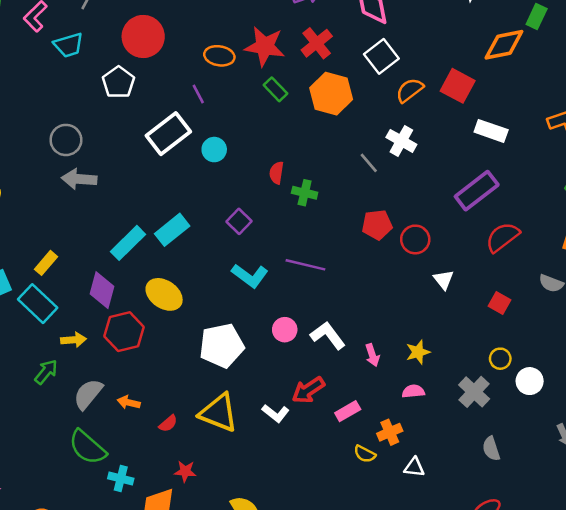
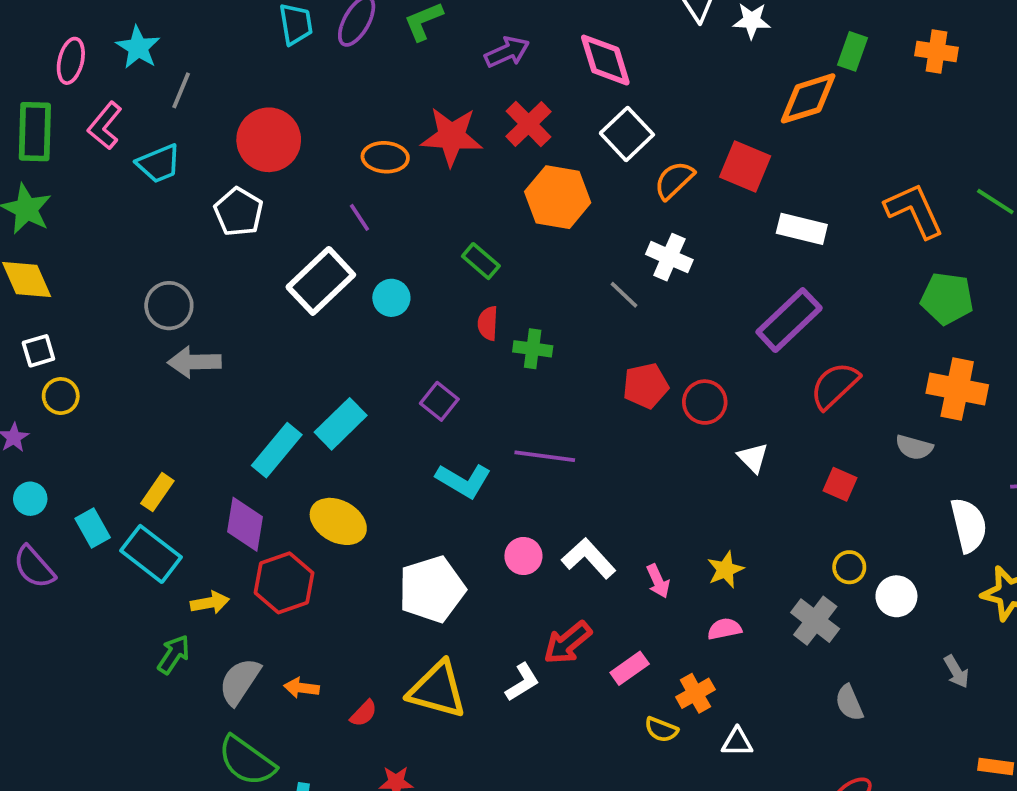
green rectangle: (275, 89) -> (481, 261), moved
white L-shape: (276, 413) -> (522, 682), turned -64

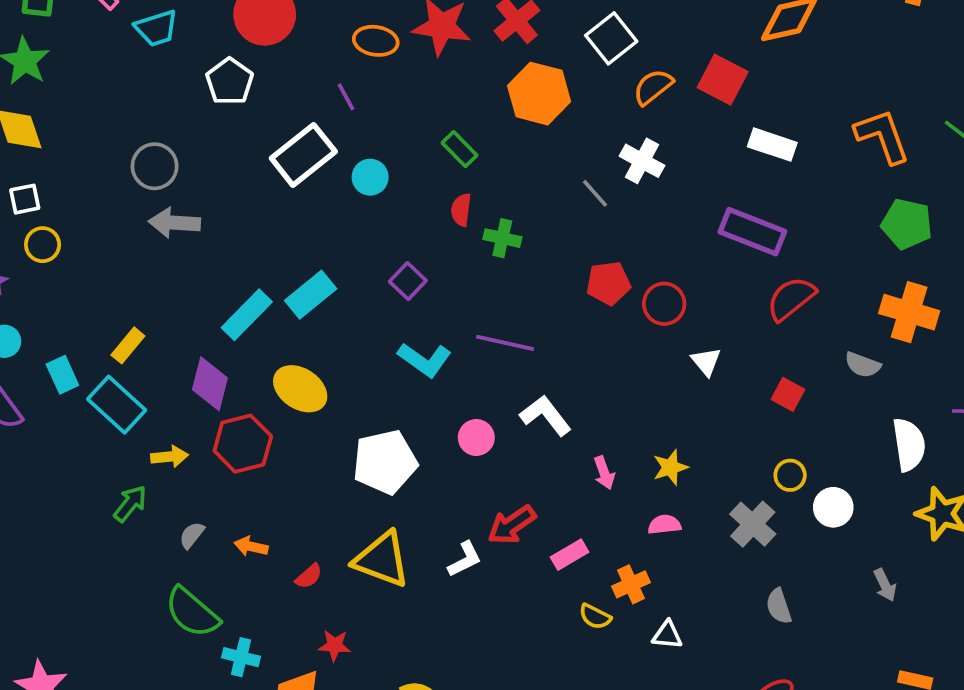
purple rectangle: (789, 320) -> (752, 232), turned 60
white L-shape: (589, 558) -> (546, 415), moved
gray semicircle: (240, 681) -> (192, 535), size x0.6

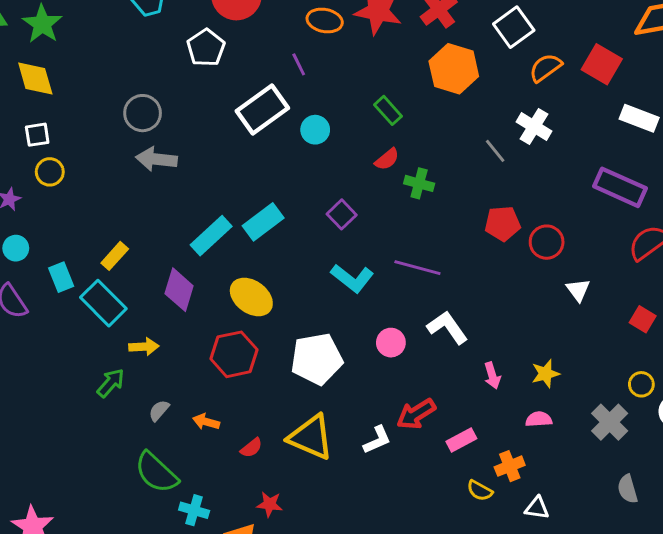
red semicircle: (461, 210) -> (387, 159), turned -140
red hexagon: (243, 444) -> (234, 354), moved

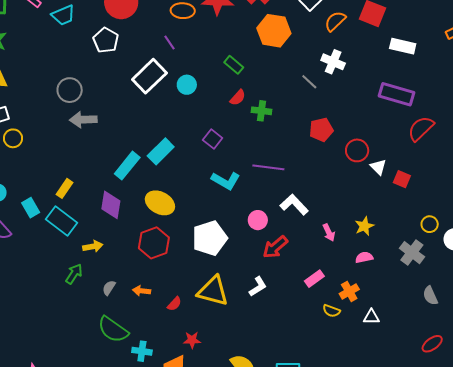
red circle: (547, 242) -> (357, 150), moved
red square: (643, 319) -> (402, 179), moved
red arrow: (416, 414) -> (275, 247), moved

